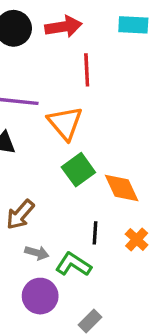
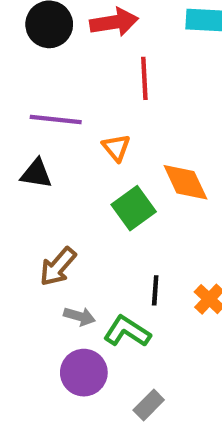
orange triangle: (65, 123) -> (116, 148), size x0.6
orange diamond: (122, 188) -> (185, 182), moved

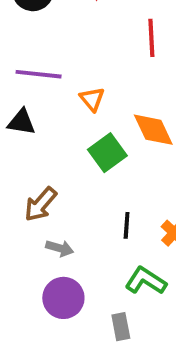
red line: (144, 78) -> (151, 38), moved
green L-shape: (127, 331) -> (146, 281), moved
gray rectangle: (149, 405) -> (121, 327), turned -56

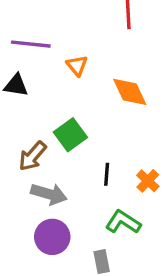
green square: (107, 153) -> (70, 135), moved
gray arrow: (60, 248) -> (49, 194), size x1.5

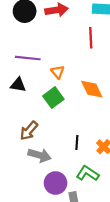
green square: (70, 135) -> (53, 98), moved
purple circle: (52, 237) -> (56, 183), moved

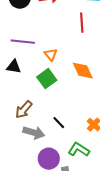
black line: (77, 142) -> (59, 123), moved, turned -48

